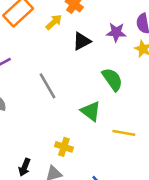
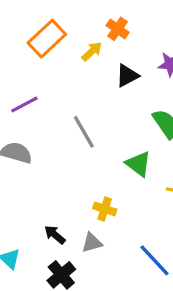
black arrow: (25, 167) -> (55, 235), turned 108

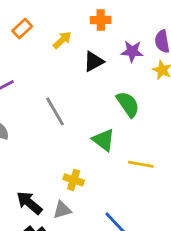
orange cross: (118, 29) -> (101, 20), moved, turned -36
orange rectangle: (47, 39) -> (22, 29), size x0.6
black arrow: (55, 235) -> (29, 203), size x1.4

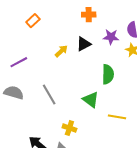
yellow arrow: (62, 40) -> (61, 51), moved
green semicircle: (128, 104) -> (108, 74), turned 36
gray line: (55, 111) -> (49, 95), moved

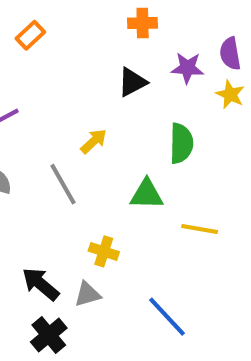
yellow arrow: (61, 51) -> (94, 141), moved
green triangle: (91, 100) -> (147, 194), turned -36

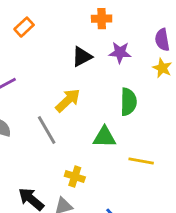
purple star: (187, 68) -> (120, 52), moved
black triangle: (132, 82) -> (82, 57), moved
yellow arrow: (94, 141) -> (68, 100), size x1.4

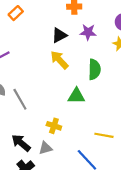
yellow arrow: (68, 100) -> (59, 60), moved, turned -90
gray line: (47, 130) -> (20, 99), moved
yellow line: (141, 161) -> (104, 135), moved

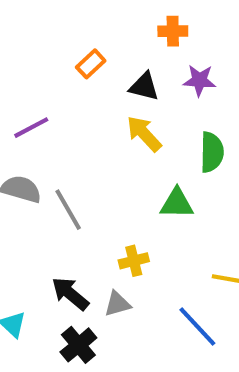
orange rectangle: (16, 13) -> (91, 64), moved
black triangle: (59, 35) -> (144, 87), turned 42
yellow cross: (54, 126) -> (134, 261), turned -32

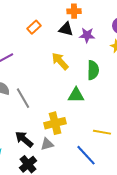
black triangle: (144, 87) -> (66, 29), moved
yellow cross: (134, 261) -> (55, 123), size x1.5

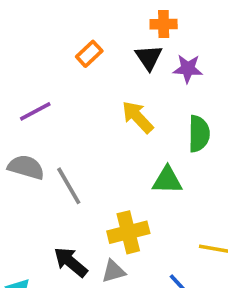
black triangle: (66, 29) -> (149, 58), turned 42

